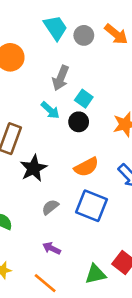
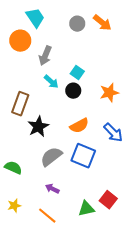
cyan trapezoid: (55, 28) -> (35, 18), moved
gray arrow: (61, 78) -> (45, 56), moved
gray semicircle: (50, 207) -> (51, 157), size x1.6

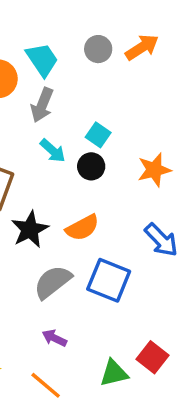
cyan trapezoid: (35, 18) -> (42, 60), moved
orange arrow: (102, 23) -> (142, 47), turned -72
orange semicircle: (79, 126) -> (82, 228), moved

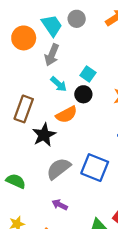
gray circle: (98, 49) -> (77, 19), moved
orange semicircle: (82, 228) -> (66, 115), moved

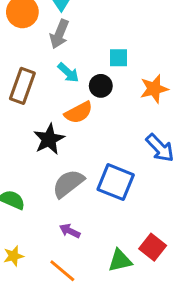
cyan square: (88, 74) -> (119, 58), moved, turned -35
brown rectangle: (24, 109) -> (22, 86), moved

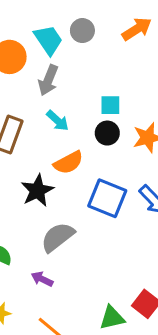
black circle: (101, 86) -> (107, 133), moved
blue square: (116, 182) -> (107, 198), moved
purple arrow: (70, 231) -> (42, 279), moved

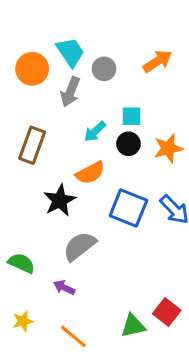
orange arrow: (137, 29) -> (158, 61), moved
gray circle: (82, 31) -> (104, 69), moved
cyan arrow: (58, 121) -> (95, 132), moved, turned 95

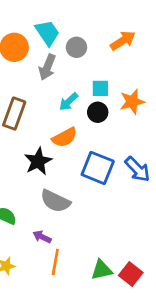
orange star: (168, 148) -> (132, 102), moved
gray semicircle: (80, 246) -> (55, 201), turned -116
red square: (167, 312) -> (131, 274), moved
orange line: (73, 336) -> (55, 262), moved, turned 60

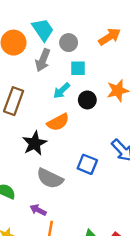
cyan square: (100, 88) -> (78, 68), moved
blue square: (98, 168) -> (87, 164), moved, size x0.7

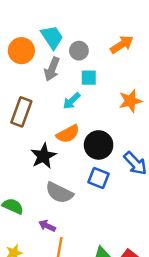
black circle: (87, 100) -> (99, 145), moved, size x1.5

